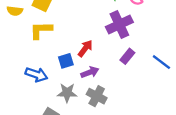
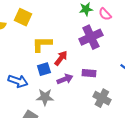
yellow L-shape: (41, 30) -> (42, 44), moved
purple rectangle: (127, 56) -> (89, 73), moved, turned 56
gray cross: (97, 96) -> (102, 98), moved

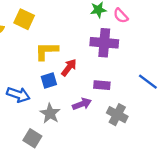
purple cross: (91, 37) -> (104, 43), turned 30
purple arrow: (65, 79) -> (82, 104), moved
gray star: (45, 97) -> (50, 113), turned 30

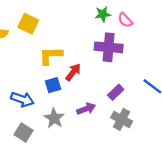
purple rectangle: (102, 85) -> (116, 92), moved, turned -49
gray square: (32, 138) -> (23, 132), moved

